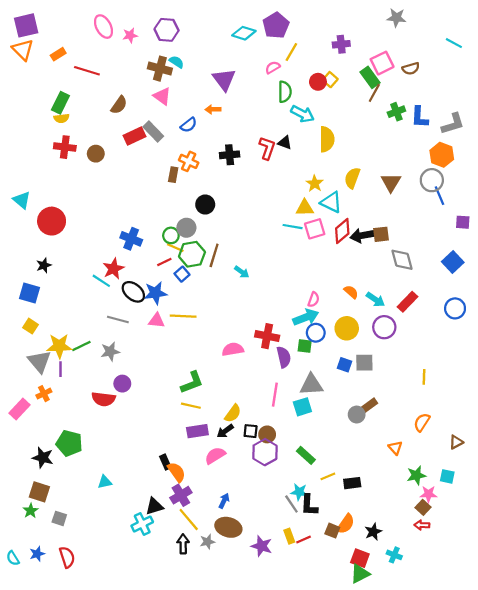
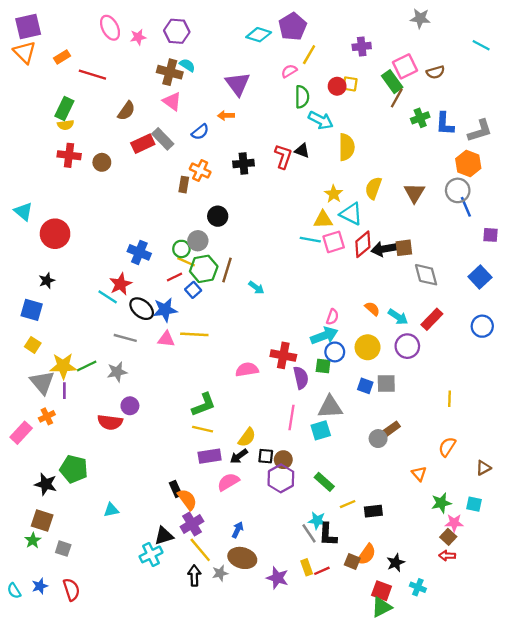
yellow square: (330, 80) -> (350, 84), turned -32

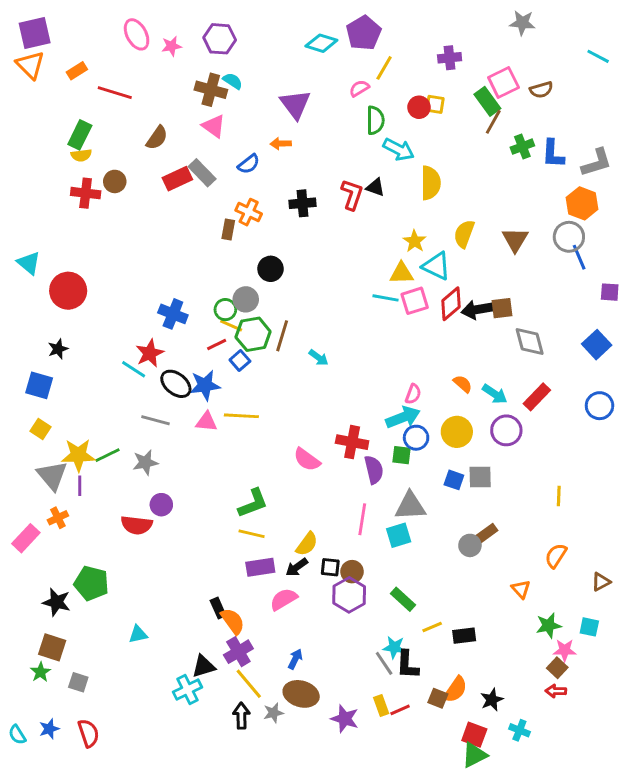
brown circle: (102, 162) -> (115, 181), moved
pink semicircle: (247, 370) -> (307, 460), turned -135

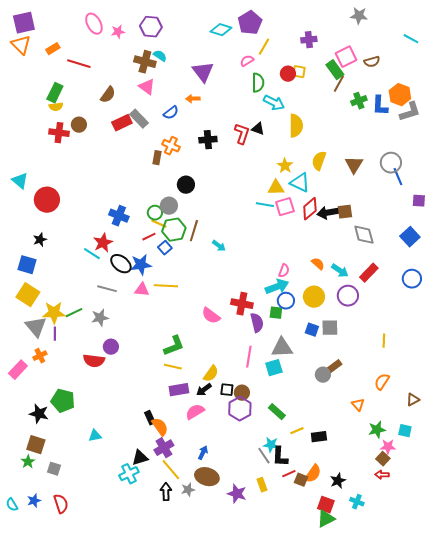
orange hexagon: (582, 203) -> (400, 95), moved
yellow square: (40, 429) -> (28, 295), size x1.6
red line: (400, 710) -> (289, 474), moved

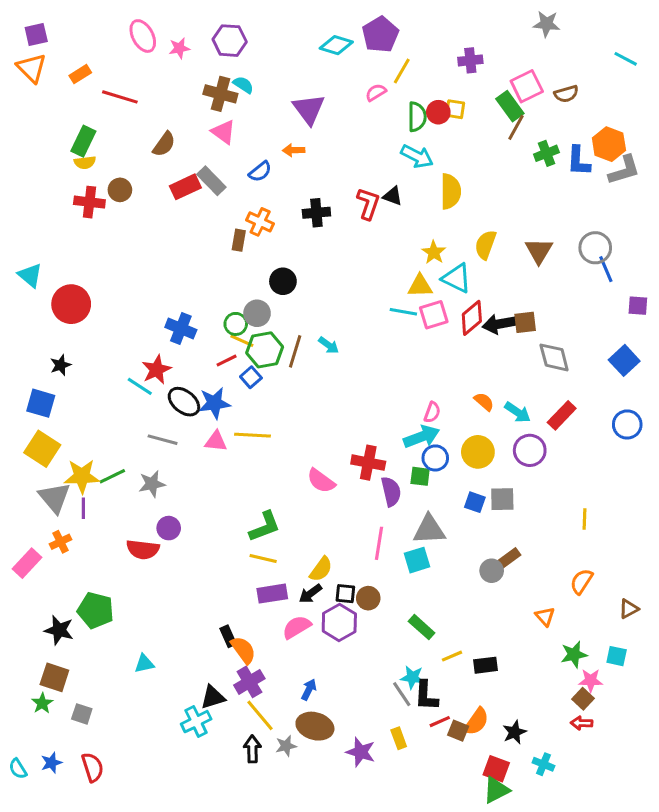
purple square: (24, 23) -> (36, 34), size x0.7
green semicircle: (258, 83) -> (417, 117), moved
cyan arrow: (219, 246) -> (329, 345), moved
purple hexagon: (240, 409) -> (339, 623), moved

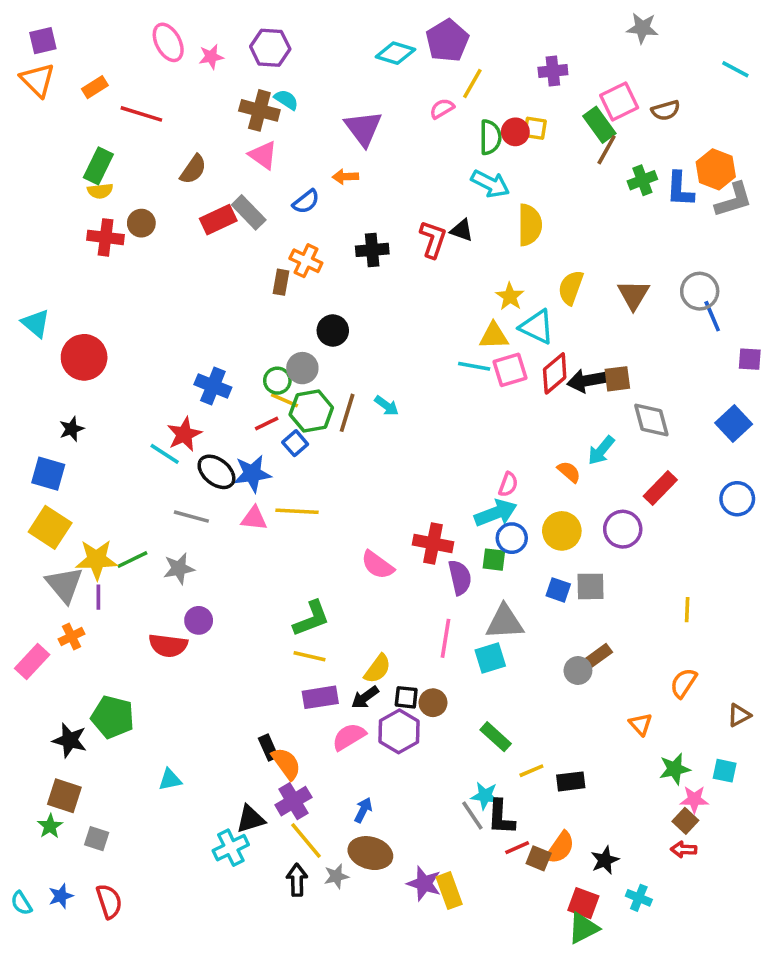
cyan arrow: (518, 412) -> (601, 450), moved, turned 96
yellow rectangle: (399, 738) -> (449, 891), moved, size x1.4

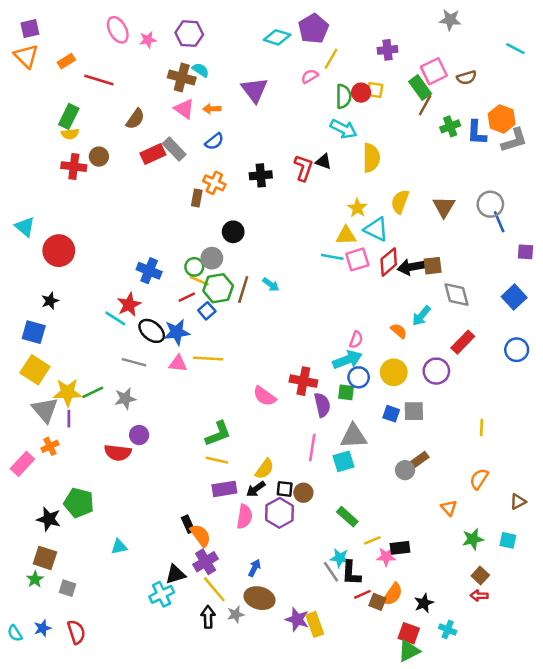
orange arrow: (345, 177) -> (212, 109), moved
pink semicircle: (349, 737) -> (244, 517), turned 130
pink star: (694, 799) -> (386, 557), moved

